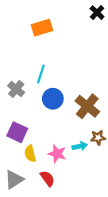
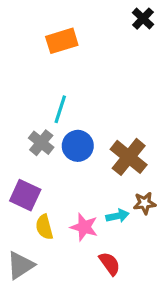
gray cross: (16, 89) -> (41, 143), moved
red semicircle: (47, 178) -> (110, 264), moved

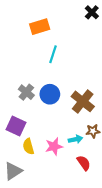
cyan line: (60, 109) -> (53, 54), moved
pink star: (84, 227) -> (54, 146), turned -30
red semicircle: (110, 264) -> (84, 163), moved

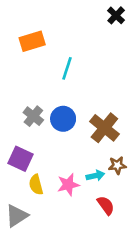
orange rectangle: (40, 27) -> (32, 41), moved

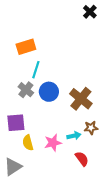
orange rectangle: (32, 41) -> (26, 47), moved
cyan line: (67, 68) -> (36, 70), moved
purple square: (20, 159) -> (16, 123), turned -30

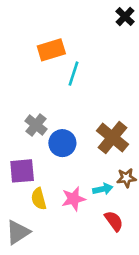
orange rectangle: (26, 47) -> (51, 50), moved
cyan line: (36, 70) -> (74, 74), moved
blue circle: (49, 92) -> (62, 143), moved

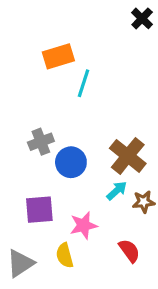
gray cross: (36, 125) -> (41, 142), turned 30
purple square: (22, 171) -> (39, 210), moved
cyan arrow: (103, 189) -> (117, 191), moved, turned -30
yellow semicircle: (39, 199) -> (65, 255), moved

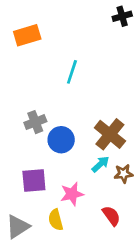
black cross: (142, 18) -> (122, 16), turned 30
orange rectangle: (58, 56) -> (27, 35), moved

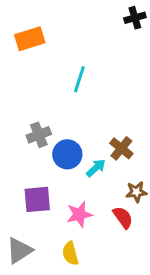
brown cross: (110, 134) -> (121, 148), size x0.7
cyan arrow: (100, 164) -> (96, 168), moved
red semicircle: (111, 216) -> (123, 217), moved
yellow semicircle: (56, 220) -> (70, 253), moved

